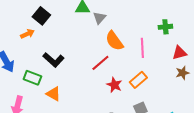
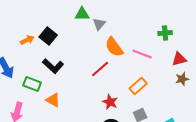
black square: (41, 16) -> (48, 36), moved
pink line: (142, 48) -> (142, 54), turned -66
red star: (114, 85) -> (110, 102), moved

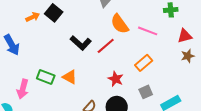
black L-shape: (53, 66) -> (81, 43), moved
green rectangle: (32, 84) -> (46, 77), moved
orange triangle: (53, 100) -> (70, 77), moved

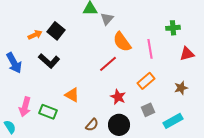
pink line: (148, 31) -> (150, 49), turned 60
black L-shape: (81, 43) -> (49, 61), moved
brown star: (188, 56) -> (181, 88), moved
green rectangle: (46, 77) -> (48, 112), moved

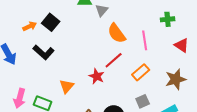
red triangle: (187, 54) -> (182, 45), turned 49
red line: (108, 64) -> (114, 60), moved
brown star: (181, 88) -> (176, 79), size x1.5
orange triangle: (72, 95) -> (67, 86), turned 42
red star: (118, 97) -> (97, 76), moved

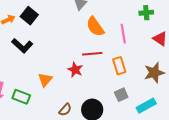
red line: (114, 60) -> (92, 54), turned 36
orange rectangle: (141, 72) -> (119, 66), turned -66

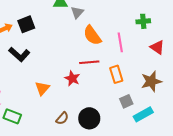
black square: (29, 16) -> (26, 24), turned 30
gray square: (121, 95) -> (126, 101), moved
green rectangle: (21, 97) -> (12, 116), moved

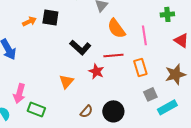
black square: (26, 24) -> (50, 17), turned 30
black L-shape: (19, 54) -> (80, 47), moved

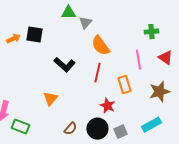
pink line: (144, 35) -> (138, 60), moved
red line: (113, 55) -> (97, 73), turned -72
red star: (96, 71) -> (107, 106), moved
gray square: (150, 94) -> (120, 132), moved

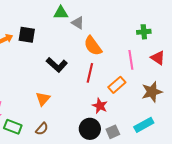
gray triangle: (85, 23) -> (78, 23), turned -40
orange rectangle: (124, 85) -> (117, 85), turned 66
brown semicircle: (70, 129) -> (42, 129), moved

